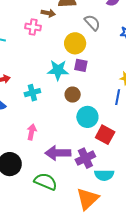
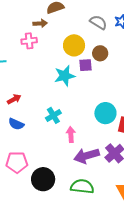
gray semicircle: (92, 23) -> (98, 22), moved
cyan cross: (32, 93) -> (53, 115), moved
brown circle: (73, 95) -> (100, 53), moved
pink arrow: (32, 132) -> (71, 134), moved

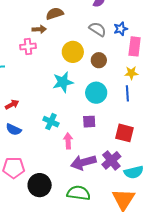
purple square: (85, 65) -> (89, 122), moved
cyan circle: (105, 113) -> (96, 93), moved
cyan cross: (53, 115) -> (51, 122), turned -35

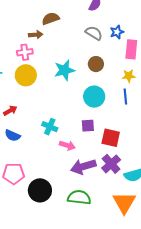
yellow circle: (73, 52) -> (26, 75), moved
cyan star: (63, 82) -> (64, 70), moved
red square: (125, 133) -> (111, 138), moved
pink arrow: (68, 141) -> (67, 145), turned 112

